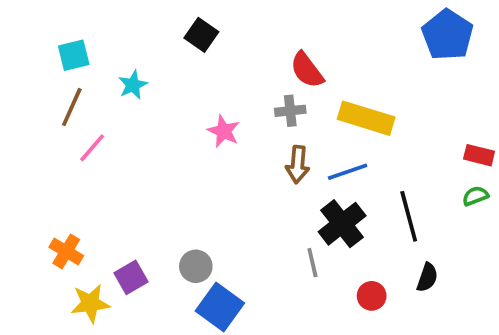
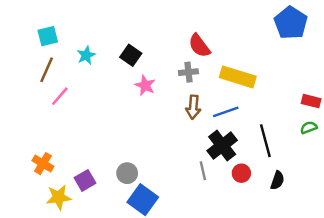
black square: (201, 35) -> (131, 55), moved
red circle: (372, 296) -> (241, 173), moved

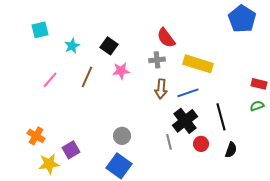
brown line: (47, 70) -> (87, 77), moved
pink star: (145, 85) -> (121, 71), turned -30
gray circle: (127, 173) -> (122, 136), moved

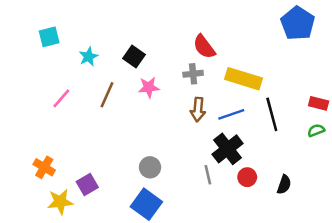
black line: (221, 117) -> (272, 114), moved

